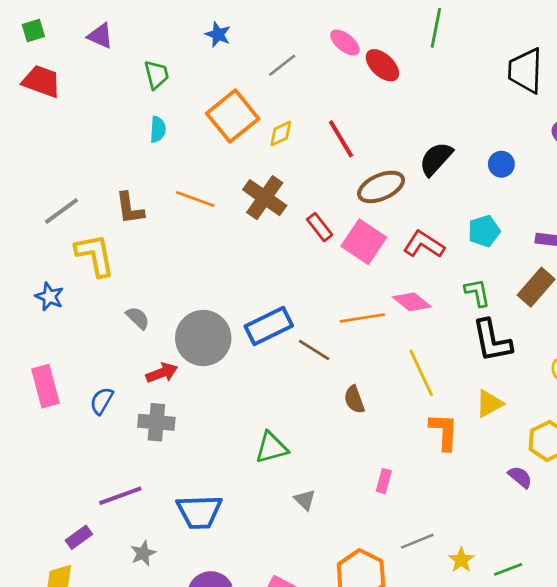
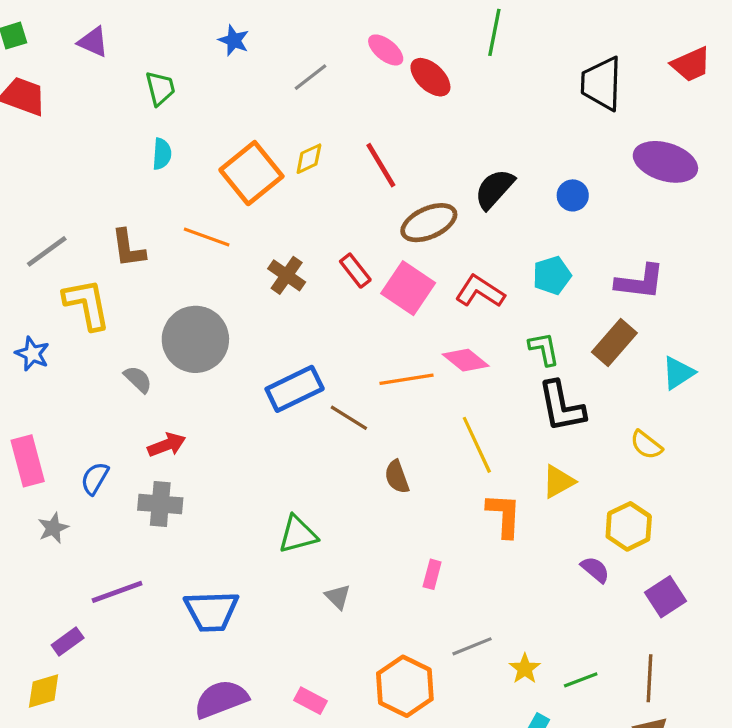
orange square: (233, 116) -> (251, 173), moved
brown cross: (265, 198) -> (287, 275), moved, size x0.7
gray circle: (203, 338) -> (195, 339), moved
gray star: (143, 553) -> (53, 528), moved

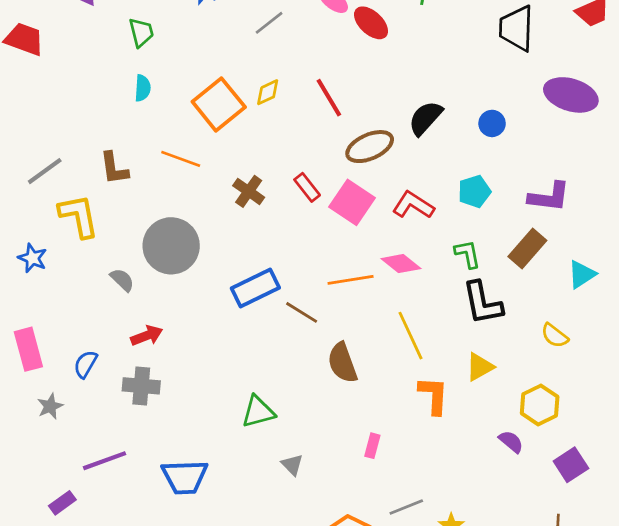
brown semicircle: (397, 477) -> (342, 363), size x1.4

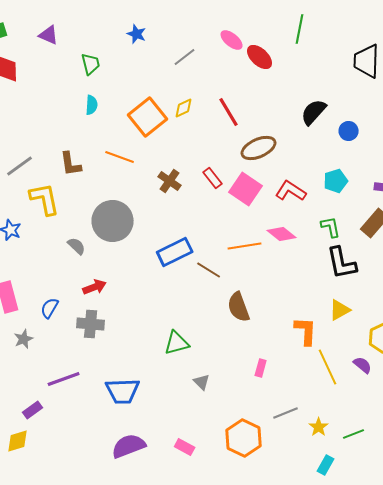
black semicircle: (425, 118) -> (314, 112), moved
yellow line: (410, 336) -> (328, 367), moved

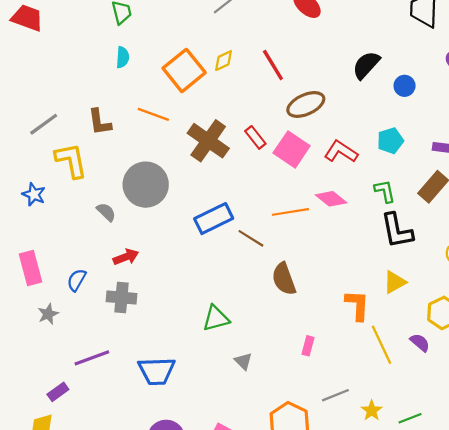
brown cross: (170, 181) -> (208, 141), size x1.6

